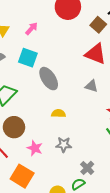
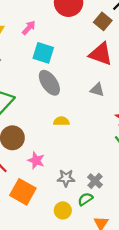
cyan square: (28, 58) -> (43, 53), moved
gray star: (64, 145) -> (66, 178), moved

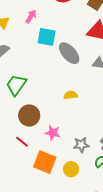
gray ellipse: (49, 83) -> (69, 53), moved
yellow circle: (63, 210) -> (71, 169), moved

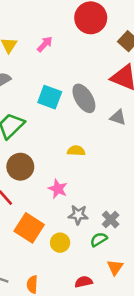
cyan square: (47, 37) -> (50, 97), moved
pink star: (53, 133) -> (58, 189), moved

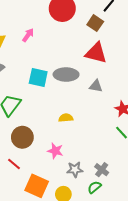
gray ellipse: (84, 98) -> (66, 75), turned -50

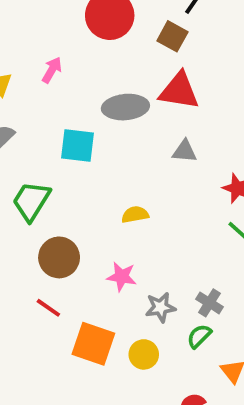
gray ellipse: (66, 75) -> (125, 107), moved

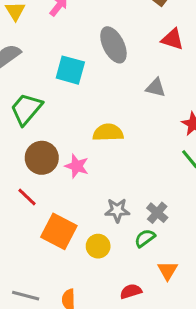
red triangle: (179, 91) -> (172, 39), moved, size x0.7
gray ellipse: (125, 107) -> (113, 45), turned 60
yellow semicircle: (135, 215) -> (108, 133), size x1.4
pink star: (122, 277) -> (77, 166), moved

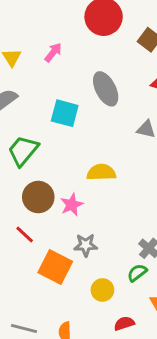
pink star: (77, 166) -> (72, 205), turned 30
gray star: (117, 210) -> (86, 245), moved
yellow circle: (98, 246) -> (102, 290), moved

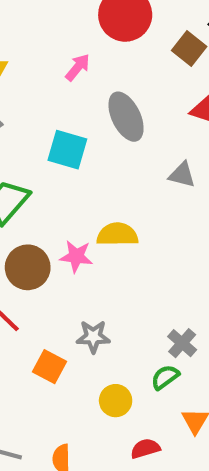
pink arrow: (53, 52) -> (78, 67), moved
pink star: (72, 205) -> (76, 256), moved, turned 30
orange square: (55, 267) -> (49, 367), size x0.7

